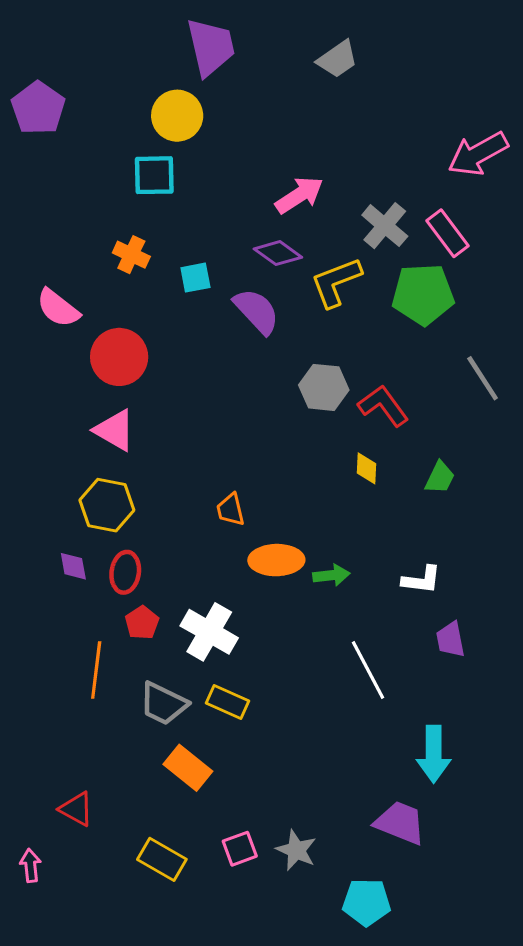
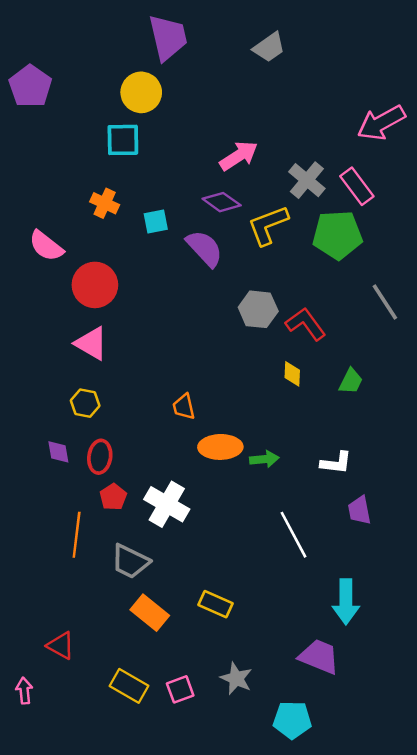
yellow hexagon: (107, 505) -> (85, 403), size x0.7
yellow rectangle: (228, 702) -> (216, 604), moved
pink square: (240, 849) -> (180, 689), moved

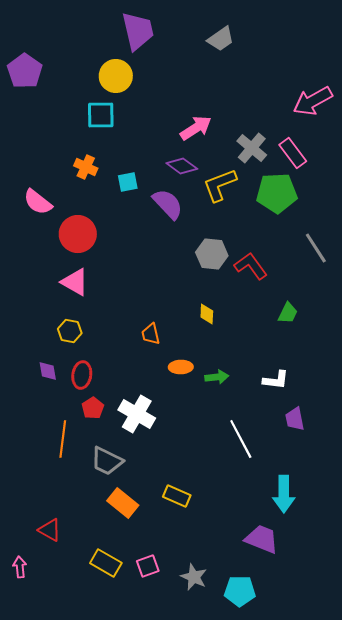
yellow diamond: (292, 374) -> (207, 314), moved
orange ellipse: (220, 447) -> (181, 367), size x0.7
gray star: (236, 678) -> (194, 577), moved

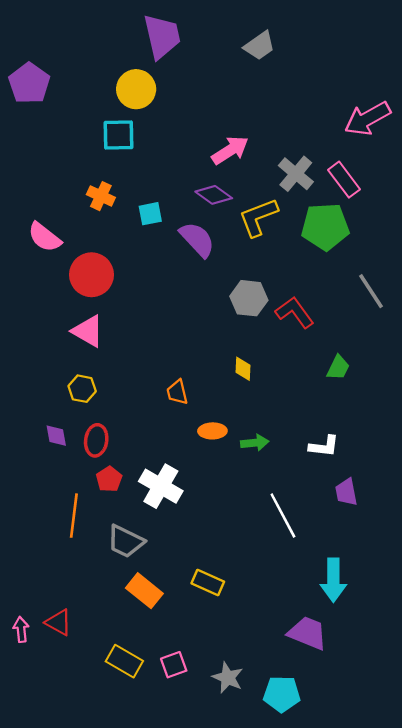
pink arrow: (20, 567) -> (21, 629), moved

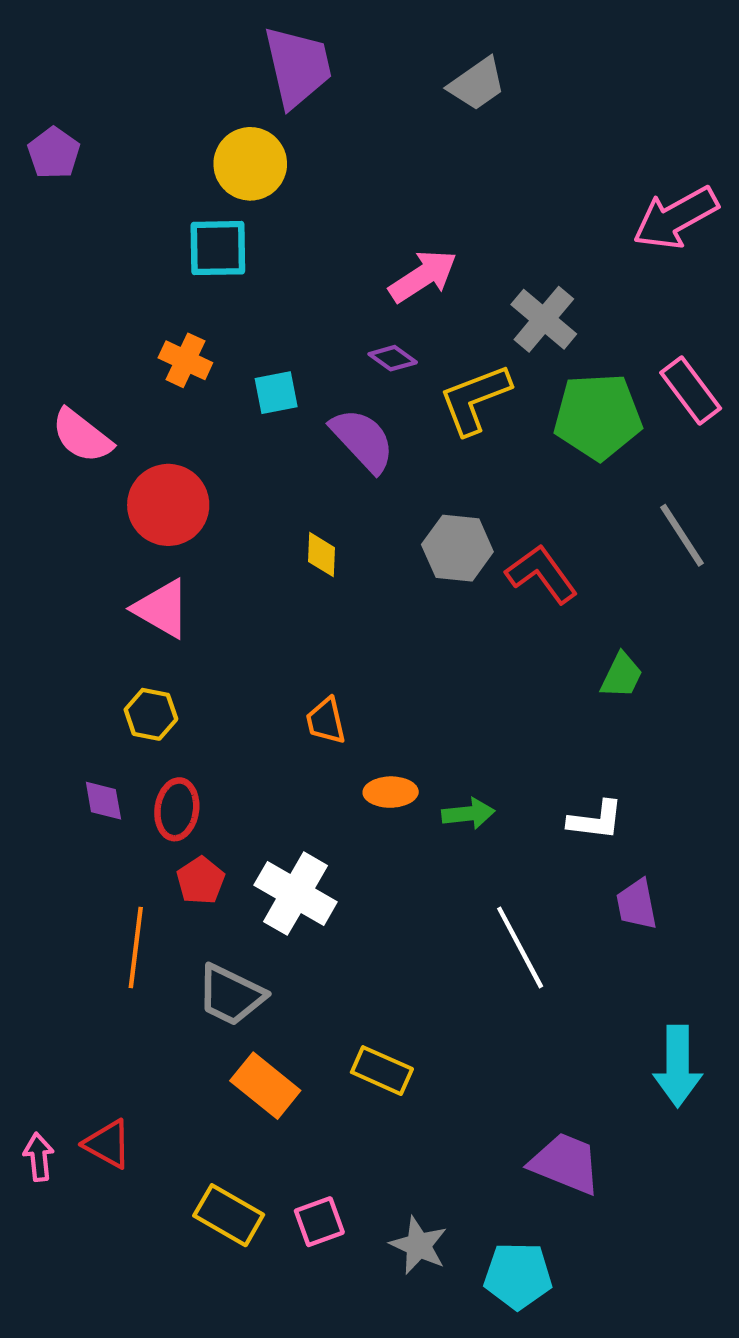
purple pentagon: (29, 83) -> (54, 153), size x0.7
pink rectangle: (344, 180) -> (691, 391), moved
purple diamond: (214, 195) -> (393, 358), size x0.7
yellow diamond: (243, 369) -> (321, 555), moved
cyan arrow: (333, 580) -> (678, 1066), moved

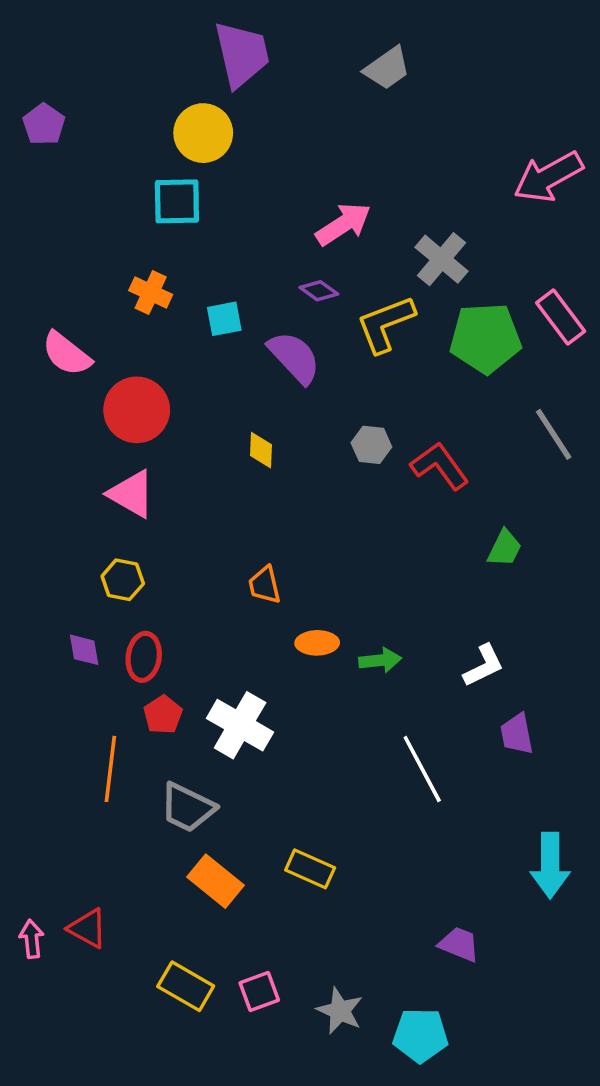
gray hexagon: (457, 548) -> (371, 445), size x0.7
white L-shape: (596, 820) -> (484, 666), turned -33
purple trapezoid: (565, 1163) -> (459, 944), size x0.7

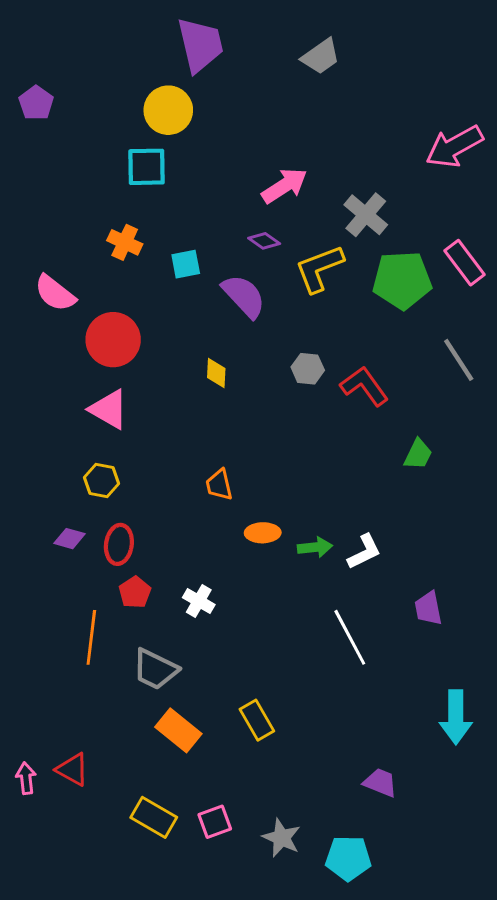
purple diamond: (84, 650) -> (70, 539), turned -64
white L-shape: (484, 666) -> (364, 552), moved
white cross: (240, 725) -> (199, 601), size x0.6
yellow rectangle: (310, 869) -> (257, 720), turned 36

